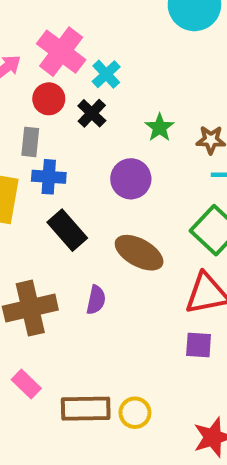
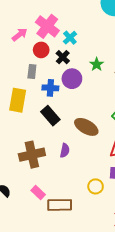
blue cross: (49, 177) -> (50, 88), moved
purple circle: (131, 179) -> (72, 79), moved
pink rectangle: (26, 384) -> (38, 193), moved
yellow circle: (135, 413) -> (96, 186), moved

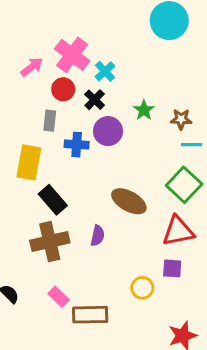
black rectangle: (50, 116) -> (53, 200), moved

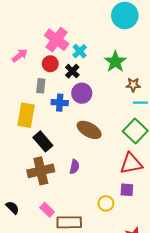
pink arrow: (32, 67) -> (20, 55), moved
green star: (144, 110) -> (115, 62), moved, size x1.5
brown ellipse: (129, 201) -> (89, 130), moved

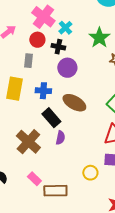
black cross: (72, 71) -> (58, 47), turned -32
blue cross: (60, 103) -> (43, 91), moved
black rectangle: (43, 141) -> (51, 118), moved
brown cross: (41, 171) -> (28, 142), turned -35

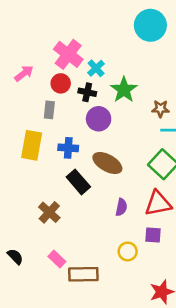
green star: (99, 38) -> (124, 90), moved
purple semicircle: (60, 138) -> (121, 207), moved
brown cross: (28, 142) -> (49, 212), size x0.7

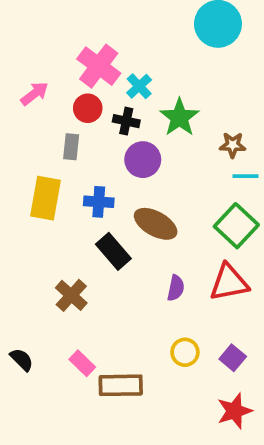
purple square: (153, 235) -> (233, 358), moved, turned 36

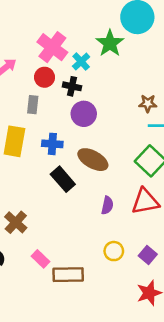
green star: (179, 117) -> (110, 43), moved
brown cross: (71, 295) -> (16, 222), moved

